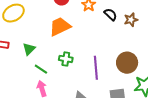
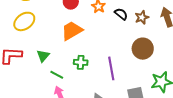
brown circle: (127, 63) -> (143, 49), moved

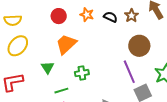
green triangle: (43, 56) -> (48, 67), moved
purple line: (111, 68) -> (129, 72), moved
green line: (57, 75) -> (61, 91), turned -32

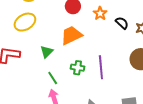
purple line: (129, 72) -> (101, 67), moved
green line: (61, 91) -> (53, 78), turned 56

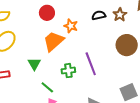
orange star: (100, 13) -> (71, 26), moved
black semicircle: (122, 23) -> (99, 15), turned -40

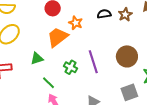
brown circle: (127, 45) -> (127, 56), moved
green triangle: (34, 64) -> (37, 58), turned 40
green cross: (68, 71) -> (71, 67), turned 32

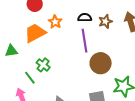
purple line: (93, 62) -> (85, 41), moved
green line: (49, 83) -> (30, 78), moved

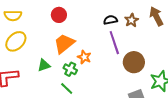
orange star: (55, 22) -> (84, 57), moved
green cross: (43, 65) -> (70, 69), moved

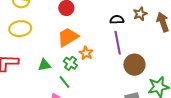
brown star: (132, 20) -> (140, 14), moved
yellow ellipse: (16, 41) -> (20, 29), turned 30
green triangle: (44, 65) -> (44, 65), moved

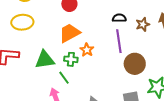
brown star: (140, 14) -> (143, 24), moved
green cross: (70, 63) -> (71, 59), turned -32
green triangle: (44, 65) -> (45, 60), size x1.5

